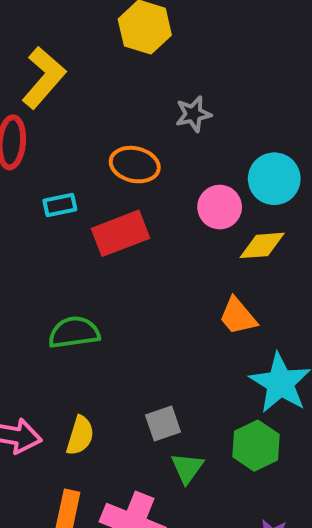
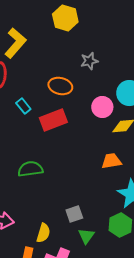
cyan rectangle: (60, 205) -> (23, 106), turned 63
orange trapezoid: (238, 316) -> (111, 161), turned 120
yellow semicircle: (80, 436) -> (43, 233), moved

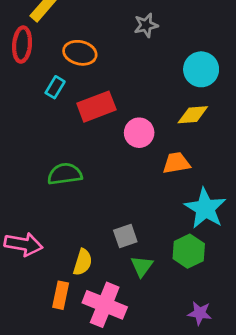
orange ellipse: (60, 86) -> (80, 53), moved
cyan rectangle: (23, 106) -> (55, 87), turned 70
pink circle: (102, 107) -> (139, 133), moved

